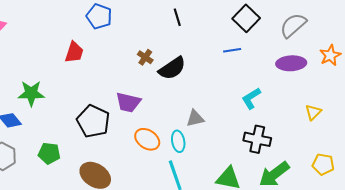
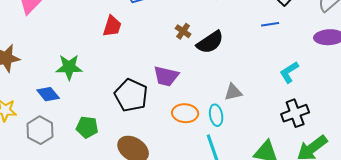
orange ellipse: (147, 139) -> (185, 113), turned -30
black cross: (257, 139) -> (295, 113), turned -32

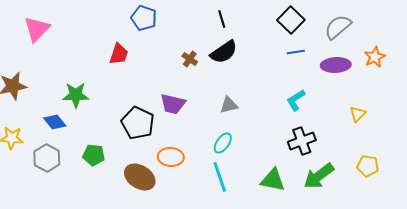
blue line: (270, 24) -> (296, 52), moved
black semicircle: (210, 42) -> (224, 52), moved
gray triangle: (233, 92) -> (229, 105), moved
orange ellipse: (185, 113) -> (171, 157), moved
cyan ellipse: (216, 115) -> (223, 143), turned 45

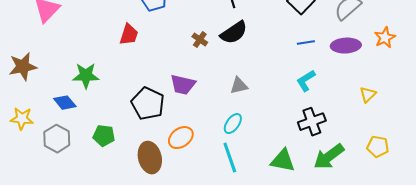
blue line: (296, 52) -> (306, 43), moved
orange ellipse: (171, 157) -> (181, 138), turned -40
brown ellipse: (140, 177) -> (150, 158), turned 44

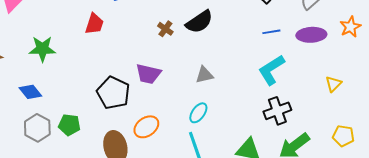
green star: (86, 76) -> (42, 49), moved
cyan L-shape: (306, 81) -> (271, 70), size x1.4
gray hexagon: (57, 139) -> (37, 128), moved

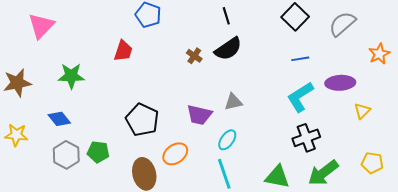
purple ellipse: (311, 35) -> (340, 83), moved
purple trapezoid: (148, 74) -> (199, 115), moved

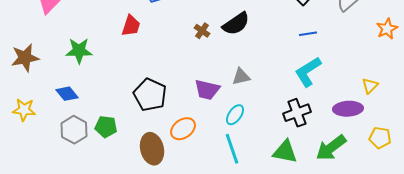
purple ellipse: (340, 83) -> (348, 109), moved
black cross: (306, 138) -> (297, 113), moved

